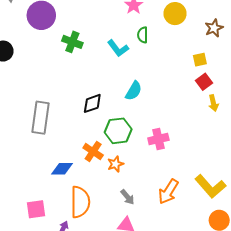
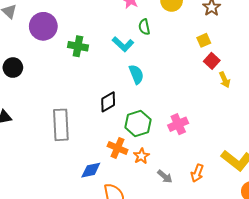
cyan semicircle: (134, 91) -> (136, 74), moved, turned -42
orange arrow: (168, 192) -> (197, 173), size x0.7
gray arrow: (127, 197) -> (165, 176), moved

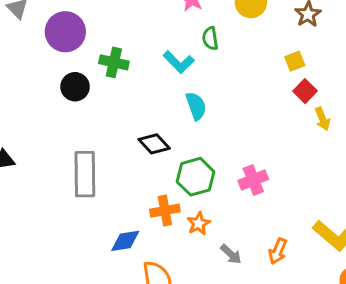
black circle: (13, 68) -> (75, 87), moved
black diamond: (108, 102) -> (154, 144), turned 75
orange cross: (118, 148) -> (165, 211), turned -36

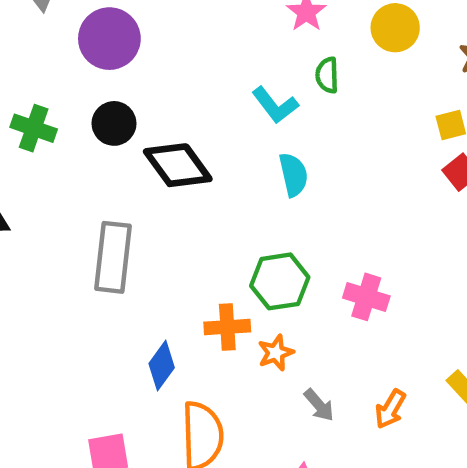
green cross: (114, 62) -> (34, 128), moved
black diamond: (154, 144) -> (178, 165), moved, size x1.4
pink cross: (253, 180) -> (366, 297), turned 32
blue diamond: (125, 241) -> (162, 366), turned -52

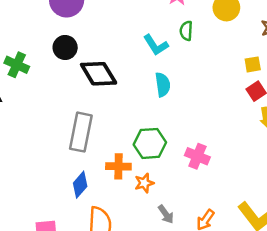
green cross: (34, 128) -> (17, 65), moved
gray rectangle: (113, 257) -> (81, 132), moved

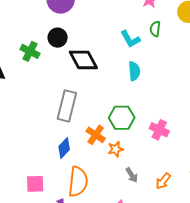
green cross: (17, 65) -> (30, 51), moved
orange cross: (118, 166) -> (96, 135), turned 30

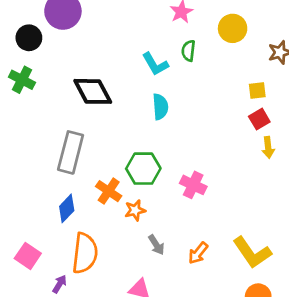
black circle: (58, 38) -> (29, 38), moved
pink square: (35, 184) -> (28, 256), turned 36

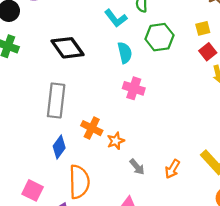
green hexagon: (143, 169) -> (159, 37), moved
pink cross: (193, 185) -> (134, 88), moved

